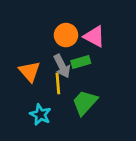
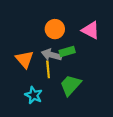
pink triangle: (94, 36) -> (91, 30), moved
gray arrow: (62, 66) -> (51, 55), turned 132

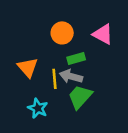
gray arrow: (51, 55) -> (71, 76), moved

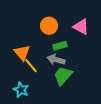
yellow line: (54, 79) -> (31, 66), moved, turned -35
cyan star: (38, 108) -> (21, 90), moved

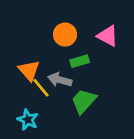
gray arrow: (56, 60) -> (60, 80), moved

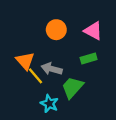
green rectangle: (80, 61) -> (89, 59), moved
cyan star: (28, 120) -> (49, 104), moved

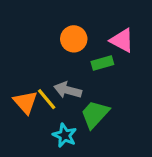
green rectangle: (89, 59) -> (102, 63), moved
orange triangle: (25, 61) -> (26, 102), moved

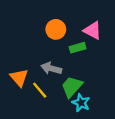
yellow line: (47, 99) -> (40, 90), moved
cyan star: (65, 135) -> (81, 103), moved

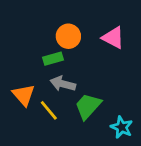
green rectangle: (78, 48) -> (53, 59), moved
cyan star: (81, 103) -> (122, 127), moved

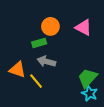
orange triangle: (24, 95) -> (17, 70), turned -30
green trapezoid: (88, 106) -> (88, 78), moved

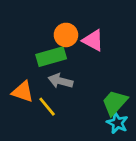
pink triangle: (83, 27) -> (93, 40), moved
green rectangle: (39, 43) -> (51, 57), size x1.5

